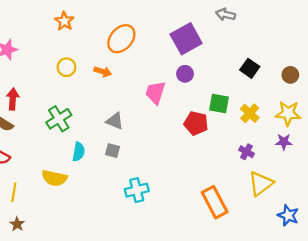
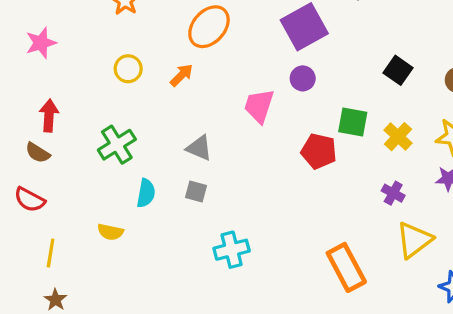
orange arrow: (103, 72) -> (181, 75), turned -63
yellow semicircle: (54, 178) -> (110, 232), size x0.7

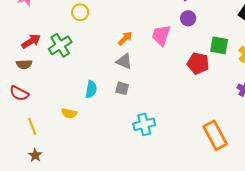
orange arrow: (181, 75) -> (125, 38), moved
red arrow: (49, 116) -> (31, 41), turned 54
green cross: (117, 145) -> (60, 45), moved
brown semicircle: (38, 153) -> (24, 64), turned -35
yellow line: (51, 253) -> (32, 126), turned -30

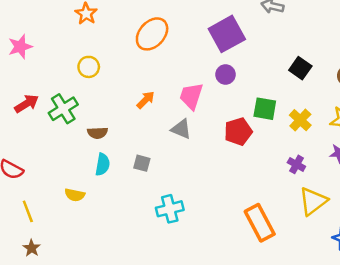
gray triangle: (124, 61) -> (181, 129), moved
red pentagon: (198, 63) -> (238, 132), turned -30
brown semicircle: (24, 64) -> (98, 133), moved

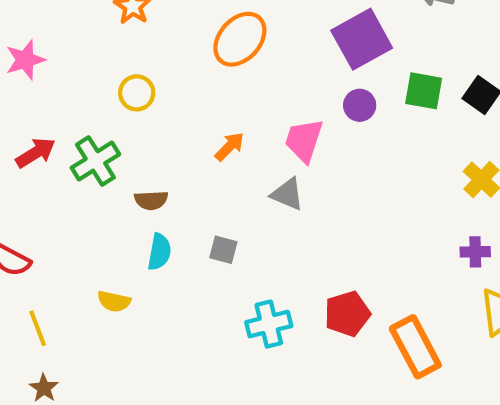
green square: (265, 109) -> (424, 91), moved
red pentagon: (238, 132) -> (347, 314), moved
purple cross: (296, 164) -> (475, 252), turned -30

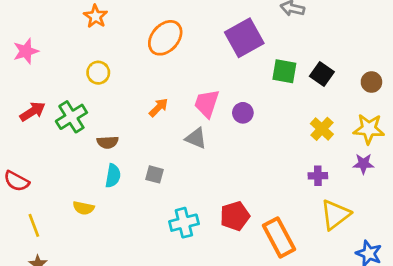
purple circle: (360, 105) -> (243, 113), moved

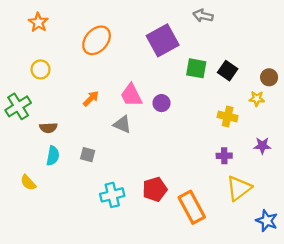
pink trapezoid: (207, 103) -> (131, 95), turned -45
yellow cross: (322, 129) -> (228, 116), turned -30
yellow star: (369, 129) -> (257, 99), moved, size x0.6
yellow semicircle: (83, 208) -> (28, 183), turned 36

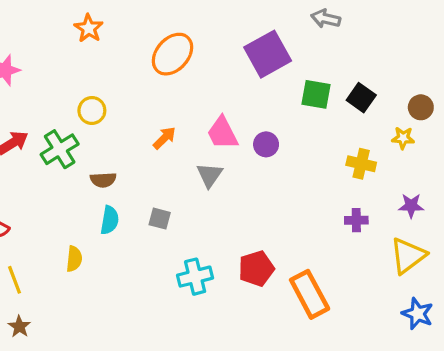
yellow circle: (41, 69) -> (92, 111), moved
gray triangle: (122, 124) -> (210, 175), turned 42
yellow semicircle: (28, 183) -> (74, 259), turned -132
yellow triangle: (239, 188) -> (408, 256), moved

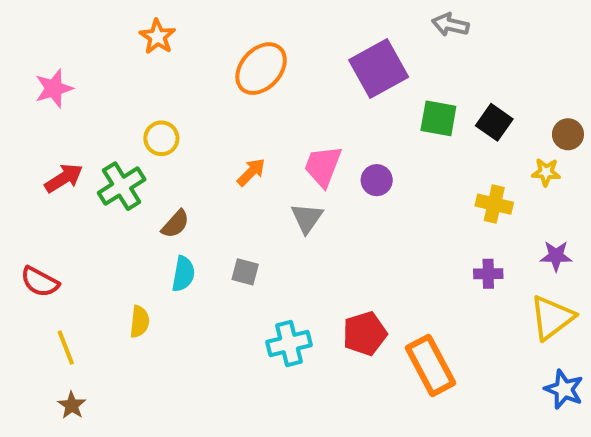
pink trapezoid: (222, 133) -> (323, 166), turned 48
brown semicircle: (103, 180) -> (175, 224), turned -45

